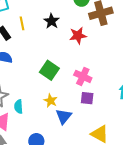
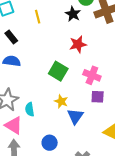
black star: (51, 21) -> (73, 14), moved
yellow line: (22, 23) -> (38, 17), moved
red star: (78, 36) -> (78, 44), moved

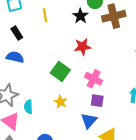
blue triangle: (75, 116) -> (89, 121), moved

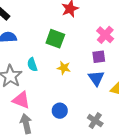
pink cross: (94, 79) -> (105, 35), moved, turned 30
cyan semicircle: (28, 107) -> (32, 65), moved

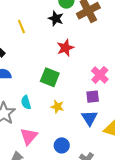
pink triangle: (21, 100) -> (29, 136), moved, turned 48
blue circle: (60, 111) -> (62, 145), moved

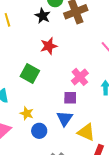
yellow star: (57, 107) -> (27, 113), moved
blue circle: (62, 145) -> (39, 131), moved

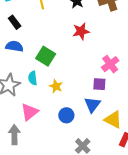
green square: (30, 73) -> (46, 56), moved
yellow star: (27, 113) -> (56, 86), moved

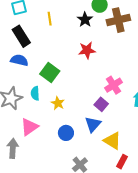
black rectangle: (15, 22) -> (21, 36), size x1.5
purple square: (99, 84) -> (101, 104), turned 32

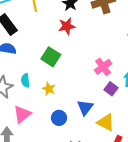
red star: (87, 50) -> (67, 26), moved
green square: (50, 72) -> (51, 57), moved
purple square: (101, 104) -> (111, 89), moved

